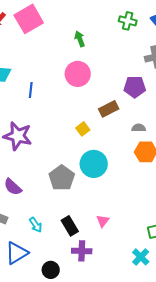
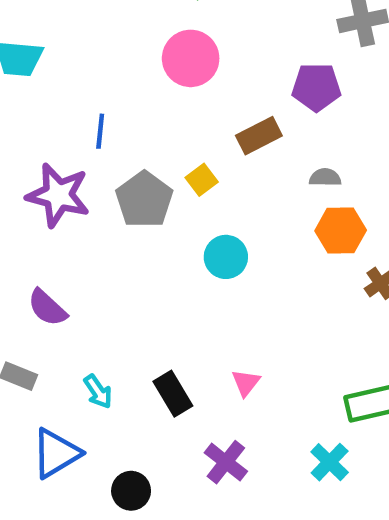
blue line: (31, 90) -> (100, 131), moved
cyan circle: (94, 164) -> (226, 257), size x0.7
gray pentagon: (62, 178) -> (144, 200), moved
purple cross: (82, 251) -> (226, 462), moved, turned 36

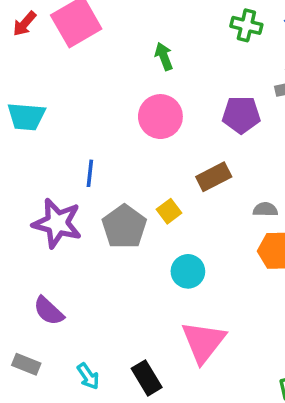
purple pentagon: (316, 87) -> (241, 115), moved
pink triangle: (246, 383) -> (203, 342), moved, size x2.0

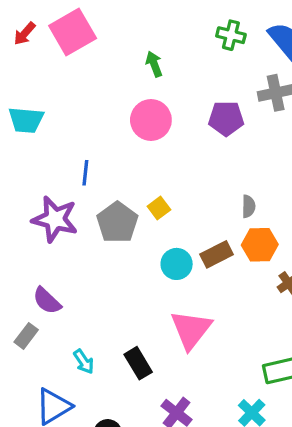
brown rectangle: (214, 177) -> (217, 254), moved
gray semicircle: (265, 209) -> (249, 206), turned 90
gray rectangle: (26, 364) -> (26, 336), moved, turned -75

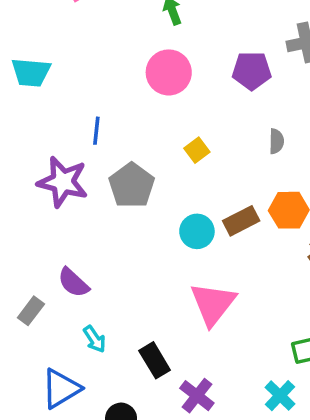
gray semicircle: (249, 206) -> (276, 141), moved
yellow square: (159, 208) -> (197, 150), moved
purple semicircle: (47, 301) -> (73, 283), moved
black rectangle: (138, 363) -> (155, 360), moved

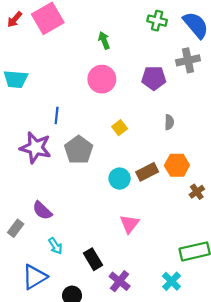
pink triangle: (213, 304) -> (129, 224), size x0.7

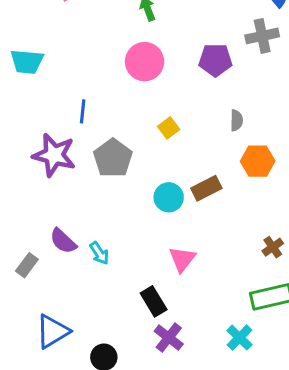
orange hexagon: (177, 165) -> (258, 161), moved
brown cross: (197, 192) -> (273, 247), moved
cyan arrow: (55, 246) -> (99, 253), moved
black rectangle: (93, 259) -> (154, 301), moved

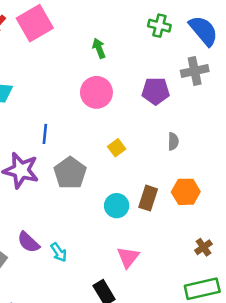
orange hexagon: (258, 161) -> (186, 192), moved
brown rectangle: (206, 188) -> (148, 198), turned -45

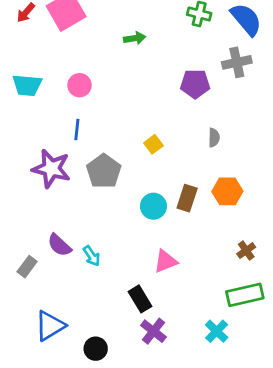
green arrow: (99, 48) -> (135, 38), turned 102
pink circle: (96, 92) -> (80, 85), moved, size x0.7
pink triangle: (128, 257) -> (166, 261), turned 30

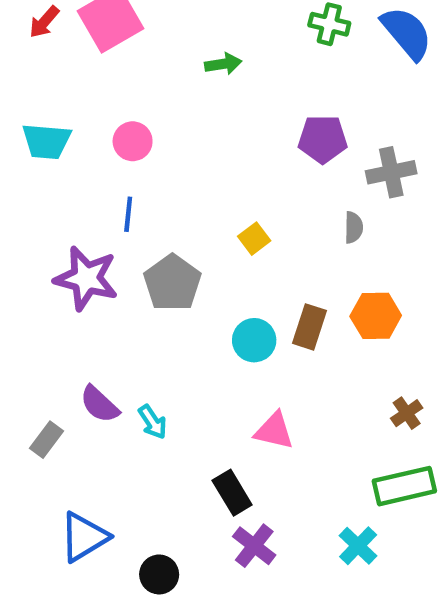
gray cross: (237, 62) -> (391, 172), moved
pink triangle: (166, 261) -> (274, 431), turned 35

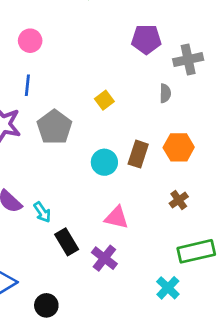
brown cross: (407, 413) -> (179, 200), moved
black rectangle: (232, 493) -> (67, 242), moved
purple cross: (254, 546) -> (104, 258), moved

